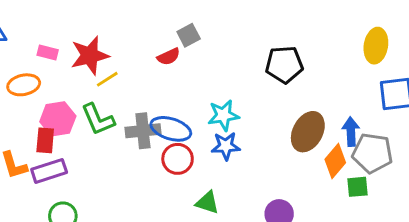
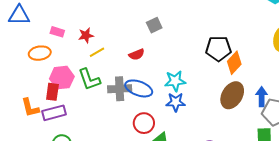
red star: (90, 55) -> (86, 35), size x0.6
red semicircle: (169, 57) -> (137, 54), moved
red circle: (178, 159) -> (144, 123), moved
orange diamond: (335, 161) -> (234, 63), moved

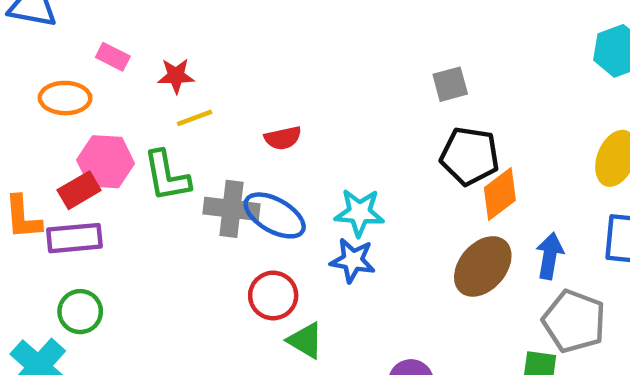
gray square: (154, 25) -> (450, 84), moved
red rectangle: (52, 92) -> (79, 190), turned 42
blue arrow: (262, 97) -> (550, 256), moved

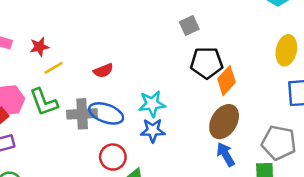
blue arrow: (550, 256) -> (226, 154), moved, turned -30

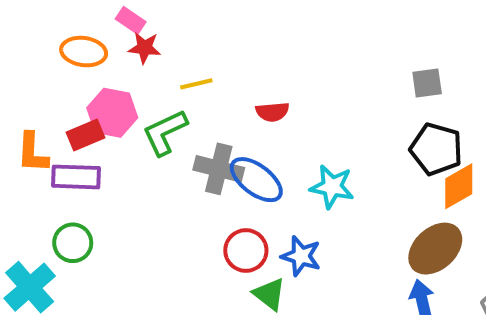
red star: (39, 47) -> (145, 48), moved
green L-shape: (44, 102) -> (165, 132), turned 68
blue star: (153, 130) -> (301, 256), moved

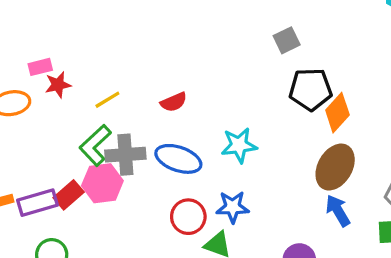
pink rectangle: (131, 20) -> (40, 67), turned -30
pink hexagon: (112, 113) -> (102, 183), moved
red rectangle: (86, 135) -> (69, 195), moved
gray cross: (219, 169) -> (125, 155), moved

